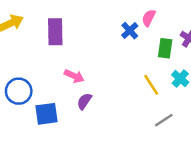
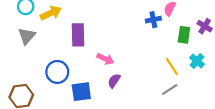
blue cross: (130, 31) -> (153, 20), turned 32
purple rectangle: (55, 32) -> (78, 35), moved
gray line: (164, 120) -> (170, 89), moved

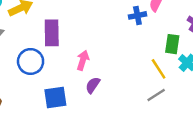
green rectangle: (184, 35) -> (172, 44), moved
pink arrow: (105, 59) -> (83, 60), turned -98
blue circle: (57, 72) -> (31, 61), moved

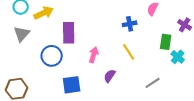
blue cross: (137, 15) -> (130, 24), moved
yellow line: (159, 69) -> (129, 52), moved
purple semicircle: (93, 85) -> (110, 76), moved

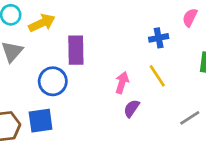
pink arrow: (94, 55) -> (122, 83), moved
blue square: (72, 85) -> (41, 121), moved

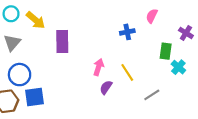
yellow arrow: (42, 23) -> (36, 20), turned 66
yellow line: (157, 76) -> (127, 72), moved
blue circle: (53, 81) -> (20, 75), moved

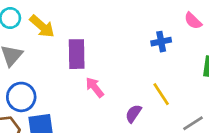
pink semicircle: (152, 16) -> (193, 21), turned -72
pink arrow: (98, 67) -> (95, 87), moved, turned -56

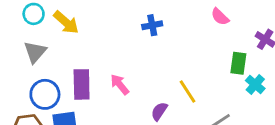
blue cross: (161, 42) -> (152, 25), moved
purple rectangle: (77, 54) -> (82, 84), moved

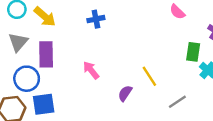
blue cross: (152, 25) -> (96, 19), moved
purple rectangle: (82, 84) -> (46, 54), moved

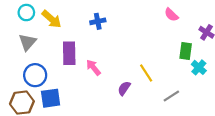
purple rectangle: (46, 54) -> (69, 53), moved

